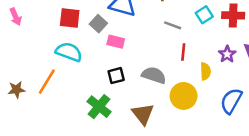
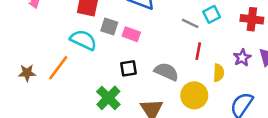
cyan square: (204, 15) -> (212, 14), moved
gray square: (98, 24) -> (109, 26), moved, turned -30

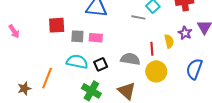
cyan semicircle: (83, 40) -> (77, 62), moved
red line: (198, 51) -> (152, 49), moved
yellow semicircle: (219, 73) -> (169, 41), moved

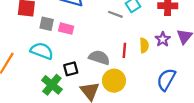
black square: (101, 64) -> (71, 69), moved
yellow circle: (156, 71) -> (114, 81), moved

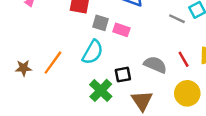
red line: (124, 50) -> (184, 59), turned -40
cyan semicircle: (42, 51) -> (93, 52), turned 95
yellow circle: (114, 81) -> (187, 93), moved

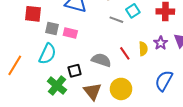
yellow circle: (187, 93) -> (121, 89), moved

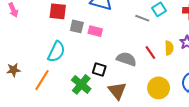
cyan semicircle: (47, 54) -> (56, 52), moved
orange line: (15, 65) -> (42, 80), moved
black square: (75, 71) -> (99, 70), turned 32
yellow circle: (121, 89) -> (159, 88), moved

